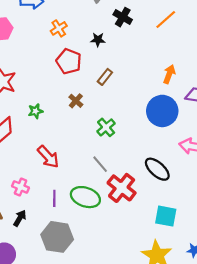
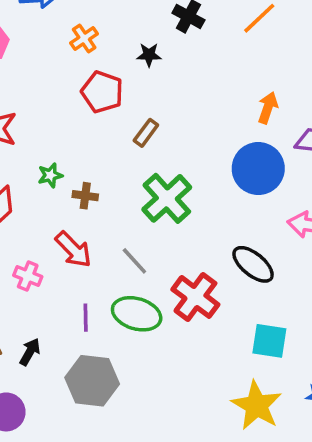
brown rectangle: (105, 77) -> (146, 133), moved
brown cross: (76, 101) -> (85, 196), moved, turned -32
green cross: (106, 127) -> (167, 198), size x1.6
gray line: (100, 164) -> (134, 261), moved
pink cross: (21, 187) -> (28, 276), moved

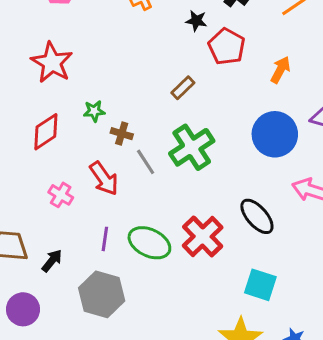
red pentagon: (102, 92) -> (227, 47), moved
orange arrow: (268, 108) -> (280, 70), moved
gray line: (134, 261) -> (146, 162), moved

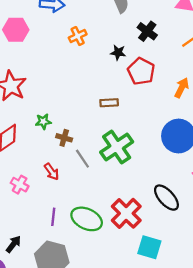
brown rectangle: (183, 88) -> (109, 103), turned 42
red arrow: (104, 178) -> (52, 172), size x0.7
black arrow: (52, 261) -> (13, 244), moved
cyan square: (260, 285) -> (149, 247), moved

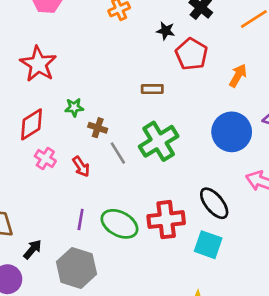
pink cross: (20, 185) -> (45, 159), moved
red cross: (126, 213) -> (166, 220), turned 36
cyan square: (149, 247) -> (208, 245), moved

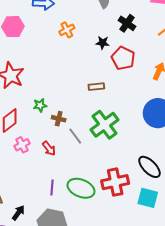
pink cross: (45, 159) -> (22, 145), turned 35

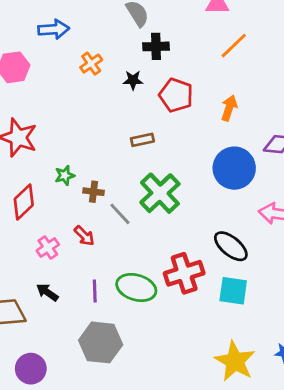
black cross: (127, 23) -> (156, 46), moved, turned -30
black star: (103, 43) -> (133, 80), moved
pink cross: (22, 145) -> (48, 247), moved
black arrow: (18, 213) -> (47, 292), moved, turned -84

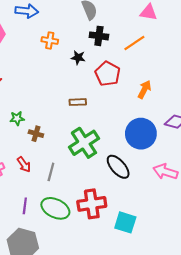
orange line: (234, 46) -> (134, 43), moved
orange cross: (91, 64) -> (50, 40), turned 35
gray line: (120, 214) -> (51, 172), moved, turned 48
black ellipse: (231, 246) -> (118, 167), moved

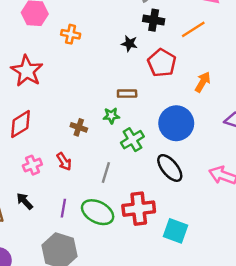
orange cross: (50, 40) -> (71, 34), moved
green star: (17, 118) -> (111, 116), moved
blue circle: (141, 134) -> (176, 123), moved
green cross: (84, 143) -> (132, 140), size x0.7
gray line: (51, 172) -> (106, 172), moved

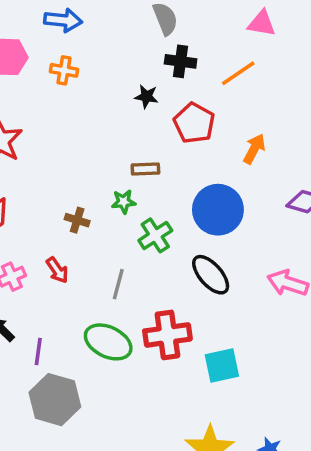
orange cross: (71, 34) -> (64, 70), moved
purple line: (63, 208) -> (38, 352), moved
cyan square: (176, 231) -> (222, 366), turned -30

